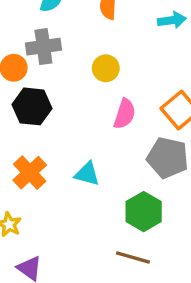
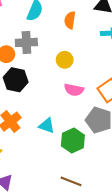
pink semicircle: (125, 114) -> (74, 90), turned 78
green hexagon: (144, 212) -> (73, 141), moved

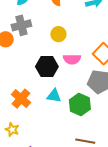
black hexagon: (16, 80) -> (47, 67), moved

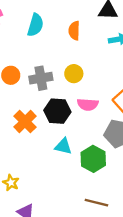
gray cross: (21, 25) -> (41, 78), moved
orange cross: (21, 99) -> (25, 122), moved

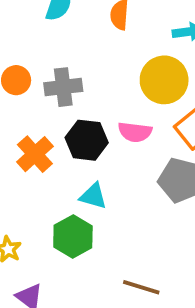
yellow circle: (74, 74) -> (164, 80), moved, size x1.6
green hexagon: (93, 159) -> (73, 236), moved

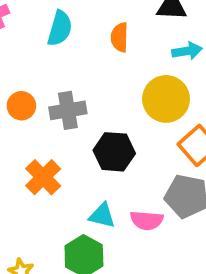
pink semicircle: (135, 132) -> (147, 220), moved
black hexagon: (87, 140) -> (114, 152), moved

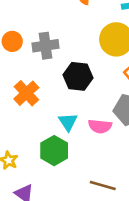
cyan triangle: (102, 216) -> (68, 122), turned 42

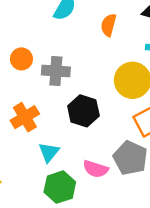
cyan triangle: (68, 122) -> (49, 152), moved
green hexagon: (54, 151) -> (60, 187), moved

